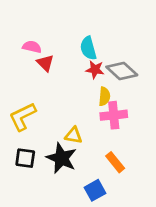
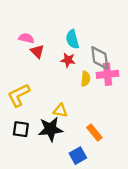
red star: (95, 70) -> (68, 60), moved
gray diamond: (122, 71) -> (100, 58), turned 40
pink cross: (114, 115) -> (107, 74), moved
black star: (61, 158) -> (50, 129), turned -30

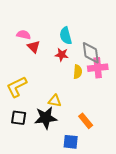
blue square: (78, 156) -> (71, 142), turned 35

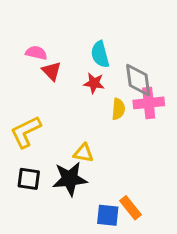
orange rectangle: (86, 121) -> (131, 208), moved

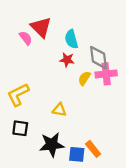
pink semicircle: (36, 53) -> (26, 38), turned 40
red triangle: (52, 71) -> (41, 27), moved, size x1.5
yellow semicircle: (118, 109) -> (84, 78), turned -152
black star: (70, 179) -> (52, 145), moved

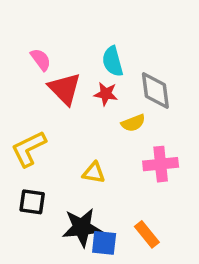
red triangle: (41, 27) -> (65, 89), moved
pink cross: (106, 74) -> (161, 164), moved
yellow semicircle: (84, 78) -> (133, 123), turned -144
blue square: (77, 154) -> (104, 243), moved

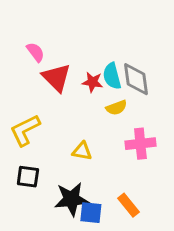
cyan semicircle: (113, 61) -> (112, 76), moved

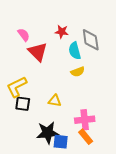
gray diamond: (136, 79) -> (91, 40), moved
red star: (92, 82) -> (62, 32), moved
pink cross: (140, 144) -> (85, 120), moved
black square: (28, 177) -> (23, 104), moved

